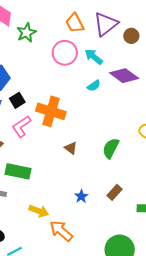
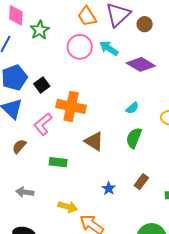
cyan semicircle: (94, 86) -> (132, 108), moved
black square: (17, 100) -> (42, 85), moved
brown triangle: (71, 148) -> (94, 141), size x1.5
green rectangle: (18, 171) -> (58, 162), moved, size x0.7

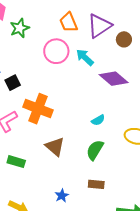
brown rectangle: (141, 182) -> (96, 184), moved, turned 49

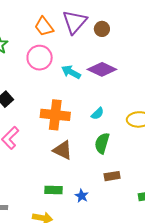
cyan arrow: (85, 57) -> (71, 72), moved
orange cross: (38, 109) -> (55, 115), moved
green rectangle: (16, 162) -> (53, 190), moved

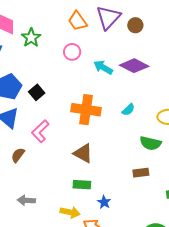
pink circle: (40, 58) -> (72, 52), size x0.7
green semicircle: (102, 143) -> (150, 143), moved, turned -95
brown triangle: (63, 150) -> (83, 153), moved
blue star: (82, 196) -> (104, 202), moved

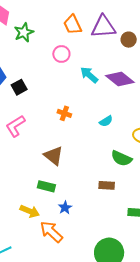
purple triangle: (108, 17) -> (103, 27), turned 32
orange cross: (86, 110) -> (64, 113), size x0.5

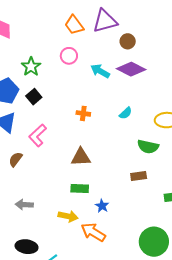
green star: (24, 32) -> (31, 67), moved
brown circle: (129, 40) -> (128, 41), moved
brown triangle: (54, 156) -> (81, 157), turned -30

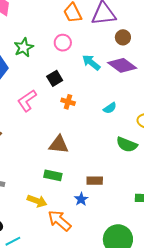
black square: (34, 97) -> (55, 78), moved
pink L-shape: (38, 135) -> (27, 101), moved
brown rectangle: (139, 176) -> (95, 181), moved
blue star: (102, 206) -> (81, 199), moved

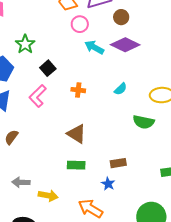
pink circle: (63, 43) -> (80, 24), moved
black square: (55, 78) -> (48, 68), moved
brown triangle: (59, 145) -> (77, 134), turned 35
yellow arrow: (37, 201) -> (48, 195), moved

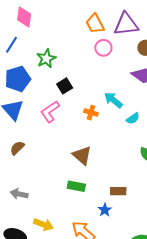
cyan arrow: (94, 47) -> (113, 100), moved
yellow arrow: (48, 195) -> (43, 225), moved

